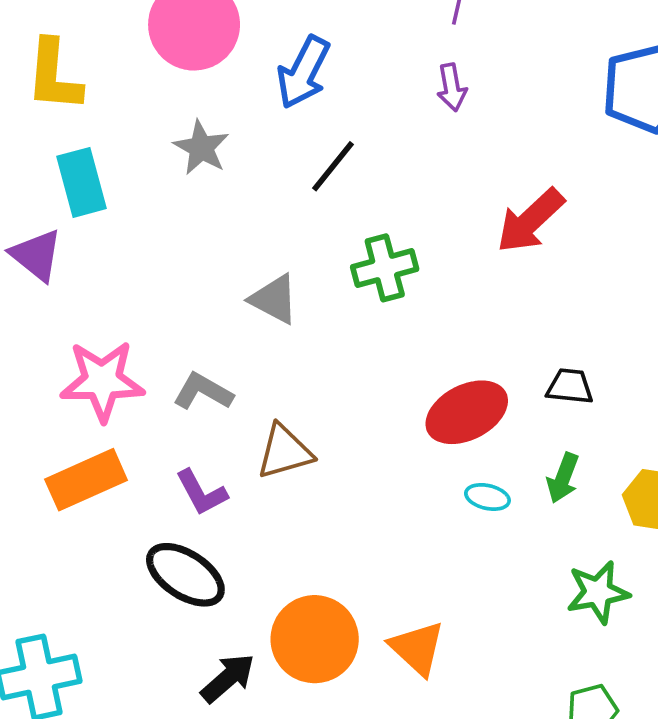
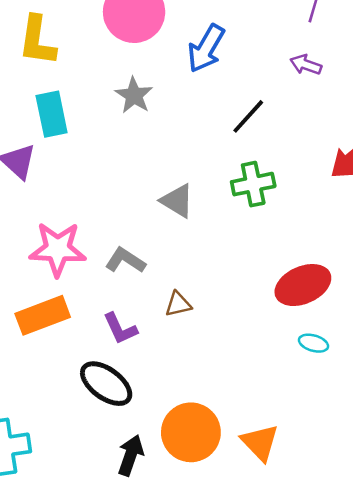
purple arrow: (452, 87) -> (306, 65), turned 116
black line: (333, 166) -> (248, 116), moved
brown triangle: (285, 452) -> (178, 304), size x0.7
black arrow: (228, 678) -> (131, 455), turned -33

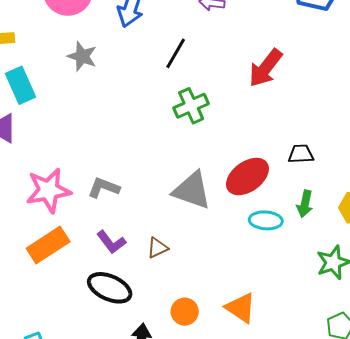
gray triangle: (177, 201) -> (192, 190), moved, size x1.4
brown triangle: (178, 304) -> (158, 248), moved
cyan ellipse: (313, 343) -> (266, 220), size x1.4
orange circle: (191, 432) -> (185, 312), size x0.6

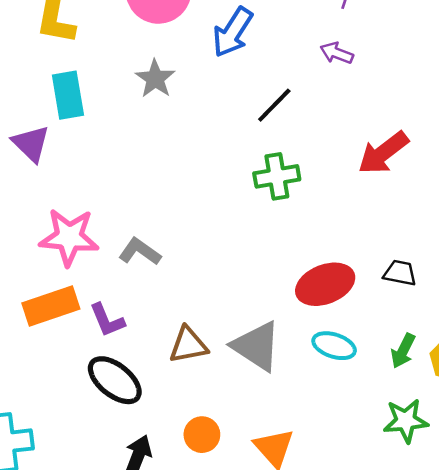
gray triangle: (192, 190) -> (256, 346), moved
green arrow: (305, 204) -> (403, 351), moved
purple L-shape: (111, 242) -> (107, 320), moved
brown triangle: (158, 248) -> (188, 345), size x1.4

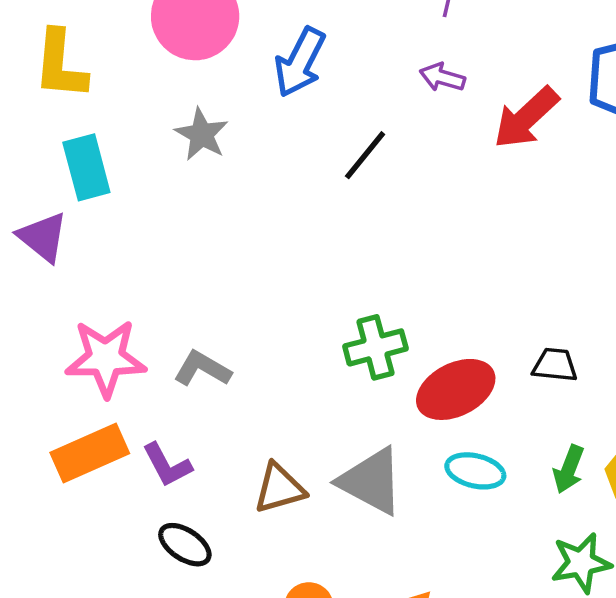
red arrow: (383, 153) -> (526, 118), moved
green cross: (277, 176) -> (375, 347), moved
black ellipse: (115, 380) -> (185, 545), size x0.7

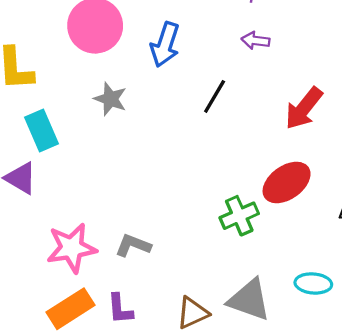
red arrow: (526, 118) -> (304, 108), moved
red ellipse: (456, 389) -> (287, 183), moved
purple L-shape: (167, 465) -> (120, 309), turned 32

